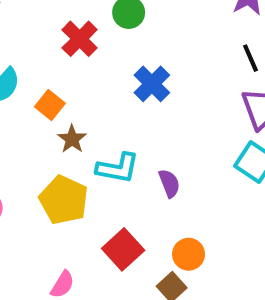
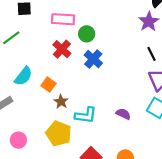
blue cross: (152, 84) -> (93, 59), moved
purple semicircle: (169, 183) -> (123, 114), moved, turned -40

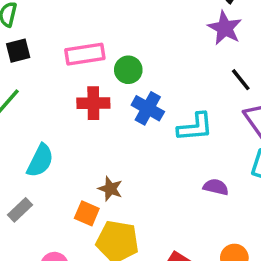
red cross: (62, 49) -> (93, 103), turned -30
orange square: (48, 85) -> (87, 213), moved
cyan L-shape: (86, 115) -> (195, 127), moved

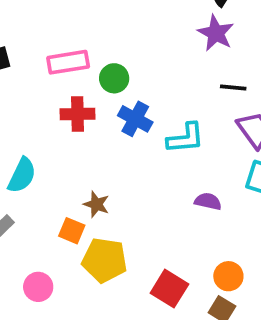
black line: (241, 80) -> (233, 88), turned -45

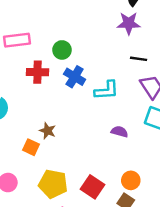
purple star: (216, 33) -> (129, 23), turned -30
pink rectangle: (68, 62) -> (17, 40), moved
yellow pentagon: (105, 260) -> (53, 184), moved

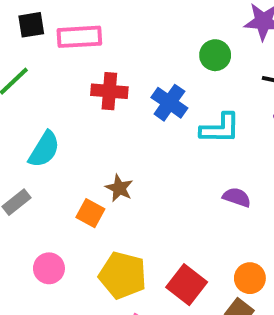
green circle: (62, 50) -> (215, 55), moved

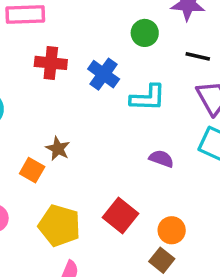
red square: (187, 285) -> (121, 216), moved

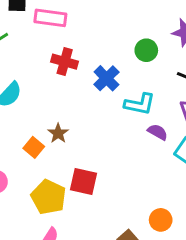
purple semicircle: (161, 159) -> (158, 132), moved
red square: (121, 216) -> (83, 182), moved, turned -36
orange circle: (172, 230) -> (161, 220), moved

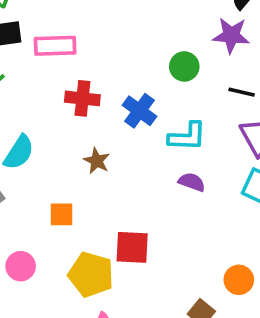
purple semicircle: (158, 132) -> (192, 182), moved
brown star: (58, 133) -> (97, 161), moved
orange square: (34, 147) -> (62, 214), turned -30

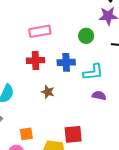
pink rectangle: (55, 46) -> (40, 31), moved
blue cross: (139, 111) -> (66, 62), turned -30
orange square: (62, 214) -> (26, 134), moved

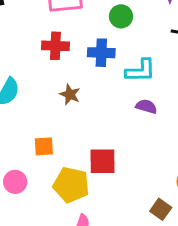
green circle: (86, 36) -> (121, 16), moved
orange square: (26, 134) -> (44, 146), moved

